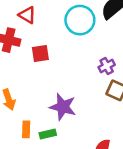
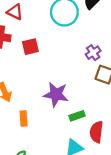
green rectangle: (48, 134) -> (77, 116), moved

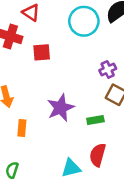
purple star: (56, 94) -> (61, 108), turned 30
green rectangle: (77, 116) -> (95, 120), moved

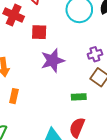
purple star: (61, 108) -> (53, 61), moved

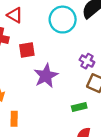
purple cross: (95, 54) -> (87, 61), turned -32

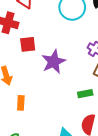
red square: (27, 50) -> (28, 44), moved

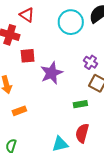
orange rectangle: (21, 103) -> (19, 111), turned 64

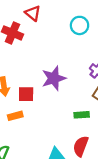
cyan circle: (71, 22) -> (80, 25), size x0.7
red square: (28, 56) -> (26, 94), moved

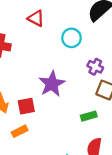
red triangle: (33, 13) -> (36, 18), moved
cyan circle: (80, 25) -> (71, 38), moved

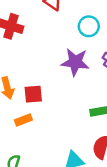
purple star: (52, 84) -> (75, 62), moved, turned 30

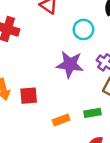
orange rectangle: (23, 120) -> (61, 120), moved

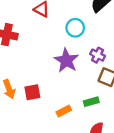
purple star: (70, 64) -> (66, 60), turned 30

